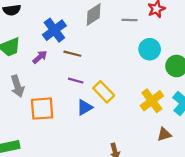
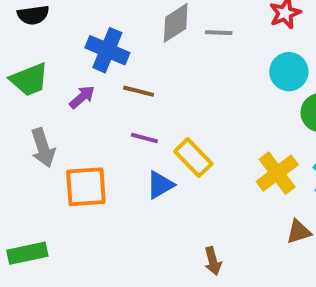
gray line: (129, 20) -> (219, 33), moved
blue cross: (54, 30) -> (107, 50), turned -30
cyan circle: (150, 49) -> (289, 72), moved

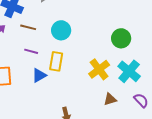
cyan circle: (289, 72) -> (61, 30), moved
yellow rectangle: (193, 158) -> (56, 61), turned 54

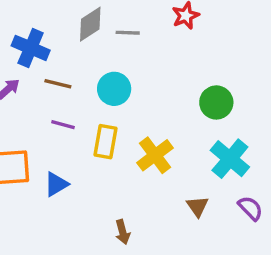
yellow cross: (99, 69) -> (155, 155), moved
blue triangle: (39, 75) -> (56, 184), moved
brown triangle: (110, 99) -> (198, 206), turned -48

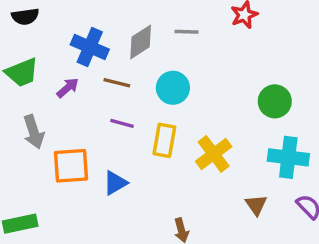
gray diamond: (90, 24) -> (141, 42), moved
cyan cross: (230, 159) -> (288, 157), turned -33

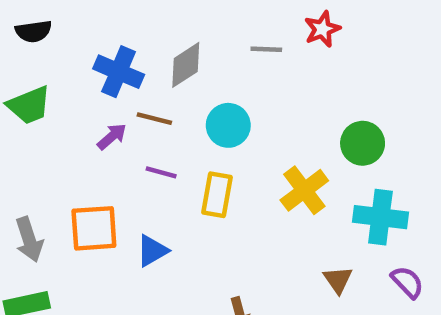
gray line: (186, 32) -> (266, 49), moved
purple arrow: (68, 88) -> (112, 137), moved
gray arrow: (34, 132) -> (29, 240), moved
yellow cross: (214, 154) -> (304, 190), moved

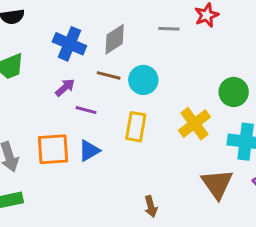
brown line: (154, 119) -> (109, 75), moved
purple line: (161, 172) -> (86, 110), moved
blue triangle: (152, 251) -> (89, 151), moved
brown triangle: (338, 280) -> (217, 184), size x1.6

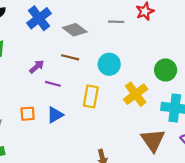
gray diamond: (115, 39) -> (75, 30), turned 70
blue cross: (69, 44) -> (39, 18), moved, turned 30
cyan circle: (143, 80) -> (109, 64), moved
orange square: (53, 149) -> (28, 114), size x0.6

